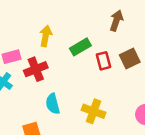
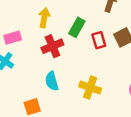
green rectangle: (80, 47) -> (77, 27), turned -30
red cross: (36, 69) -> (52, 46), moved

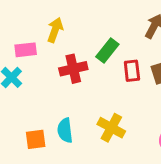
yellow arrow: (44, 18) -> (55, 30), moved
cyan semicircle: (52, 81) -> (65, 130), moved

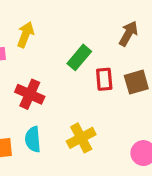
red cross: (73, 69) -> (30, 94), moved, turned 36
yellow cross: (111, 128) -> (81, 138), turned 32

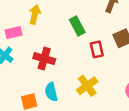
green rectangle: (79, 57) -> (77, 26), turned -60
red rectangle: (104, 79) -> (97, 49), moved

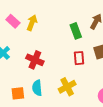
green rectangle: (77, 26) -> (76, 31), moved
pink rectangle: (13, 33) -> (13, 21), moved, turned 48

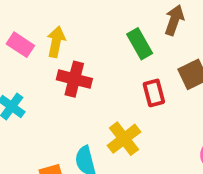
red cross: (35, 60) -> (74, 79), moved
yellow cross: (67, 87) -> (124, 139), moved

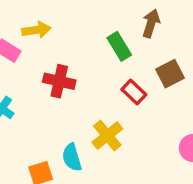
yellow arrow: (56, 42) -> (36, 30), moved, turned 72
red rectangle: (154, 93) -> (134, 92), turned -30

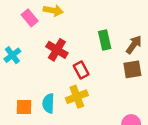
brown arrow: (151, 23) -> (134, 45), moved
red rectangle: (134, 92) -> (81, 70), moved

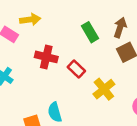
yellow cross: (77, 97) -> (104, 89), moved

